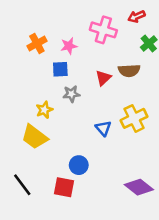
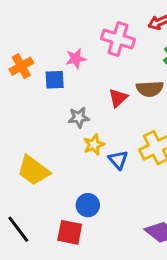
orange cross: (37, 43) -> (21, 66), moved
blue square: (60, 69) -> (55, 80), moved
yellow star: (44, 110) -> (94, 145), moved

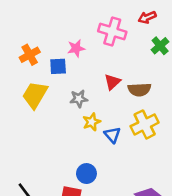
brown semicircle: (150, 89) -> (139, 90), moved
yellow trapezoid: (33, 170) -> (35, 95), moved, turned 84

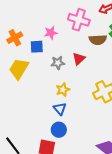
brown semicircle: (139, 90) -> (98, 40), moved
gray star: (79, 99) -> (58, 63), moved
blue triangle: (112, 135) -> (60, 109), moved

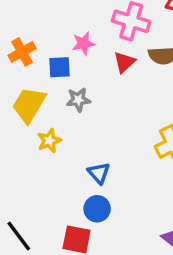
red triangle: (79, 59) -> (124, 62), moved
gray star: (58, 63) -> (78, 100), moved
yellow star: (63, 90) -> (49, 141), moved

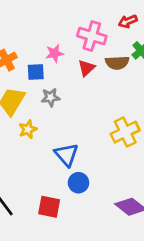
blue triangle: (99, 173) -> (66, 155), size x1.4
blue circle: (97, 209) -> (78, 183), moved

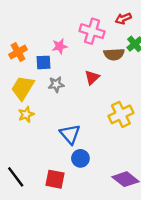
red triangle: (86, 68) -> (92, 77), moved
yellow star: (28, 129) -> (26, 114), moved

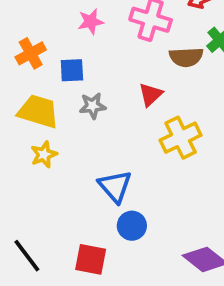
pink star: (60, 46) -> (91, 22), moved
yellow trapezoid: (23, 88) -> (38, 111), turned 76
yellow cross: (121, 114) -> (181, 138), moved

